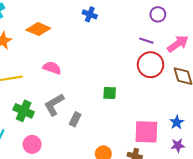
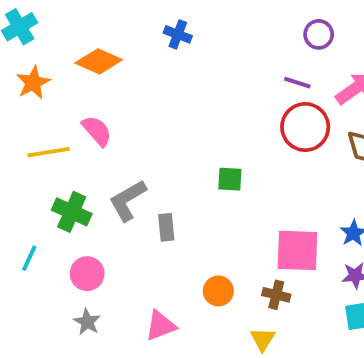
blue cross: (90, 14) -> (178, 34), moved
pink semicircle: (52, 68) -> (97, 131), moved, turned 30
gray rectangle: (75, 119) -> (166, 227), turned -32

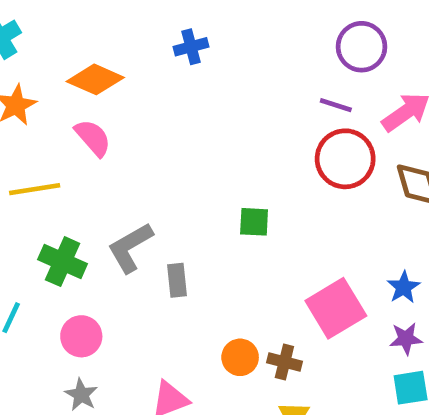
blue cross: (178, 34) -> (191, 47), turned -36
purple circle: (319, 34) -> (362, 47), size x1.4
pink semicircle: (97, 131) -> (93, 138), moved
pink square: (297, 250) -> (336, 308), turned -33
brown cross: (276, 295) -> (284, 362), moved

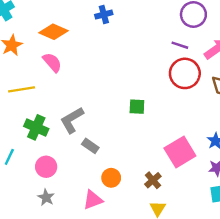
gray rectangle: (177, 280) -> (90, 146), moved, turned -49
orange circle: (240, 357) -> (111, 178), moved
brown cross: (284, 362) -> (153, 180), turned 35

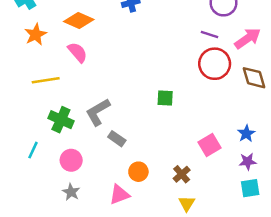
pink square: (180, 152) -> (210, 145), size x0.7

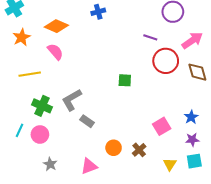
purple line: (210, 35) -> (150, 37), moved
green square: (165, 98) -> (125, 80), moved
pink circle: (71, 160) -> (40, 134), moved
orange circle: (138, 172) -> (114, 148), moved
yellow triangle: (187, 203) -> (170, 164), moved

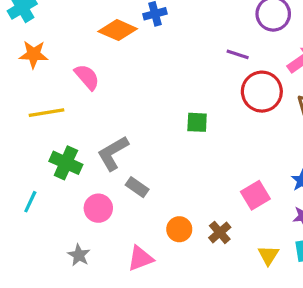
orange diamond: (56, 26) -> (118, 30), moved
orange star: (22, 37) -> (34, 54), turned 30
pink circle: (40, 134) -> (98, 208), moved

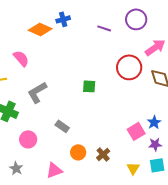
purple line: (238, 54) -> (104, 28), moved
gray L-shape: (113, 153) -> (37, 92), moved
gray rectangle: (137, 187) -> (62, 126), moved
pink square: (255, 195) -> (136, 131), moved

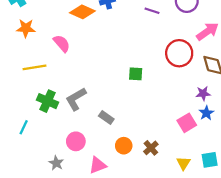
gray L-shape: (37, 92) -> (76, 99), moved
pink circle: (28, 139) -> (76, 141), moved
purple star: (155, 144) -> (203, 93), moved

